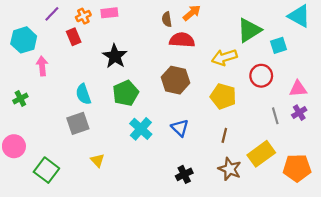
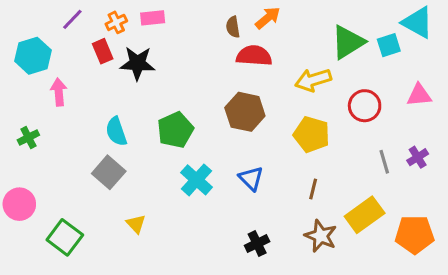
cyan square: (279, 45) -> (389, 45), moved
black star: (115, 56) -> (137, 63), moved, turned -30
pink triangle: (298, 89) -> (419, 95), moved
gray square: (78, 123) -> (109, 172), turned -30

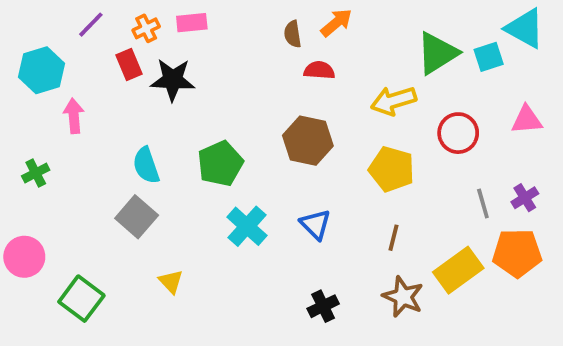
red semicircle: (254, 56) -> (319, 70), size x0.7
orange pentagon: (415, 234) -> (517, 253), moved

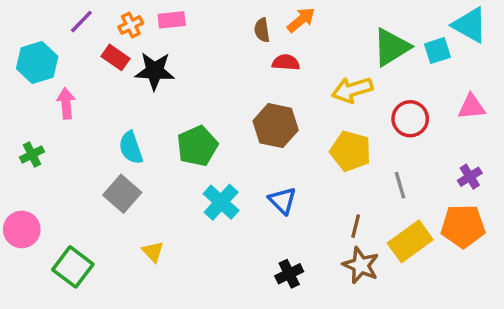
red rectangle: (129, 65) -> (115, 57), turned -32
gray line: (483, 203) -> (400, 185), moved
brown line: (393, 238) -> (356, 226), moved

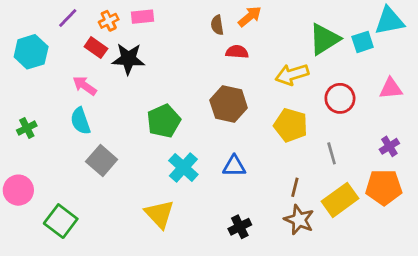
cyan triangle: (470, 25) -> (389, 21), turned -40
pink arrow: (66, 103) -> (85, 86), moved, turned -50
cyan semicircle: (131, 148) -> (80, 121), moved
blue triangle: (282, 200) -> (234, 166), turned -45
yellow triangle: (153, 252) -> (159, 214), moved, size x1.6

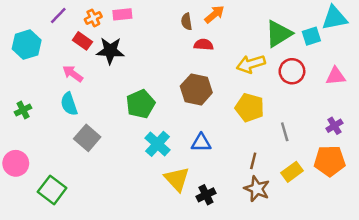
red circle: (340, 98) -> (292, 71), moved
yellow rectangle: (340, 200) -> (292, 172), size x0.7
yellow triangle: (159, 214) -> (177, 179), moved

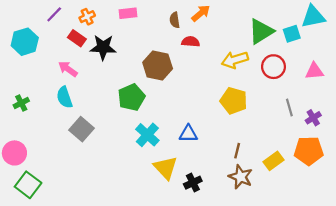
pink rectangle: (122, 14) -> (128, 13), moved
brown hexagon: (196, 89) -> (158, 66), moved
gray line: (285, 132) -> (289, 108), moved
green square: (52, 190) -> (28, 185), moved

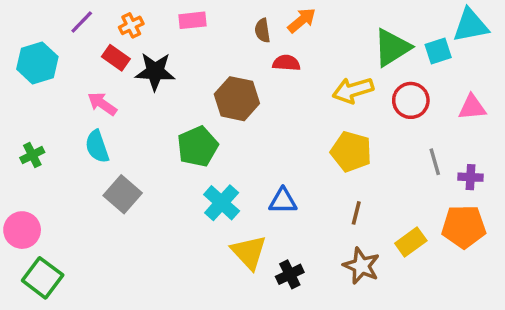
purple cross: (313, 118) -> (470, 177), turned 35
brown line: (237, 151) -> (356, 213), moved

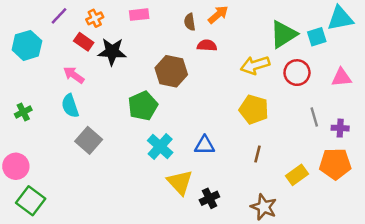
brown star: (361, 266) -> (264, 207), moved

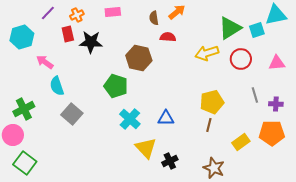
red rectangle: (84, 42) -> (68, 34), turned 42
pink arrow: (74, 75) -> (45, 62), moved
green pentagon: (143, 106) -> (116, 86), turned -30
yellow pentagon: (254, 110) -> (212, 102), moved, turned -30
green cross: (23, 112) -> (24, 109), moved, size x1.5

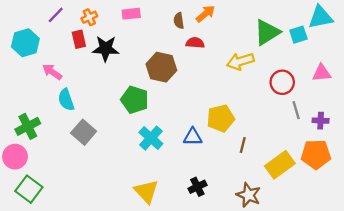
red circle: (241, 59) -> (282, 82), moved
yellow pentagon: (212, 102) -> (221, 118), moved
yellow rectangle: (241, 142) -> (280, 165), size x1.4
yellow triangle: (146, 148) -> (146, 191), moved

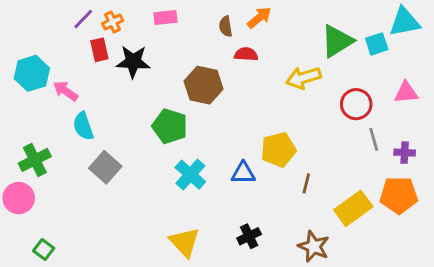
purple line: (56, 15) -> (83, 19), moved
cyan hexagon: (25, 43) -> (32, 73), moved
green square: (29, 189) -> (44, 249), moved, size x0.6

